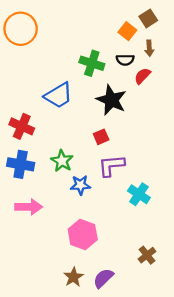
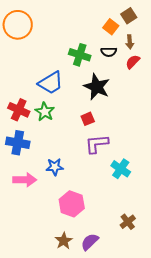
red semicircle: (142, 76) -> (133, 62), moved
green star: (62, 161) -> (45, 112), moved
blue star: (80, 185) -> (55, 167), moved

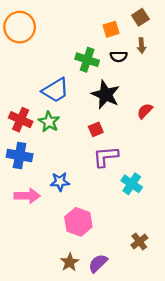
orange square: (111, 27) -> (111, 29), moved, turned 35
red semicircle: (133, 62) -> (145, 111), moved

